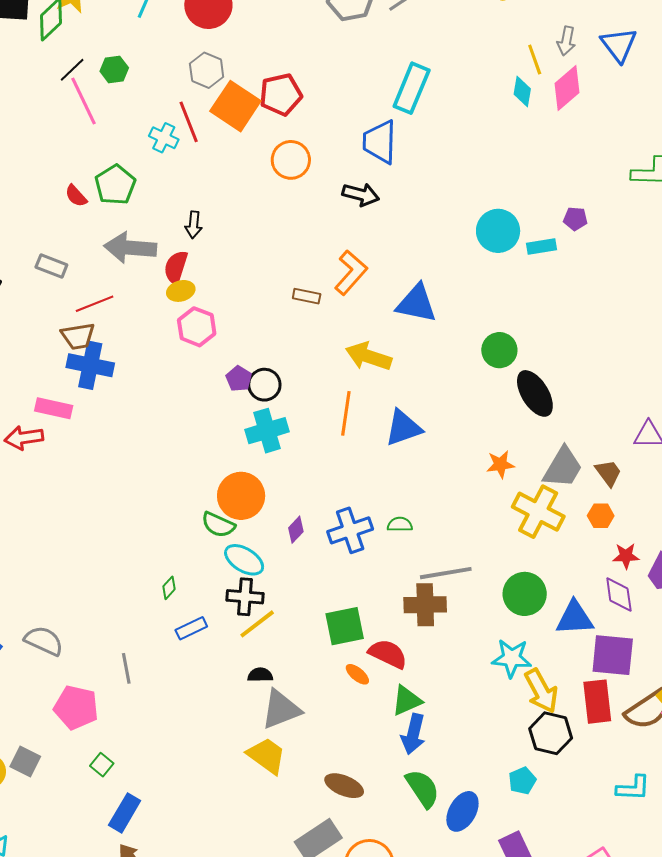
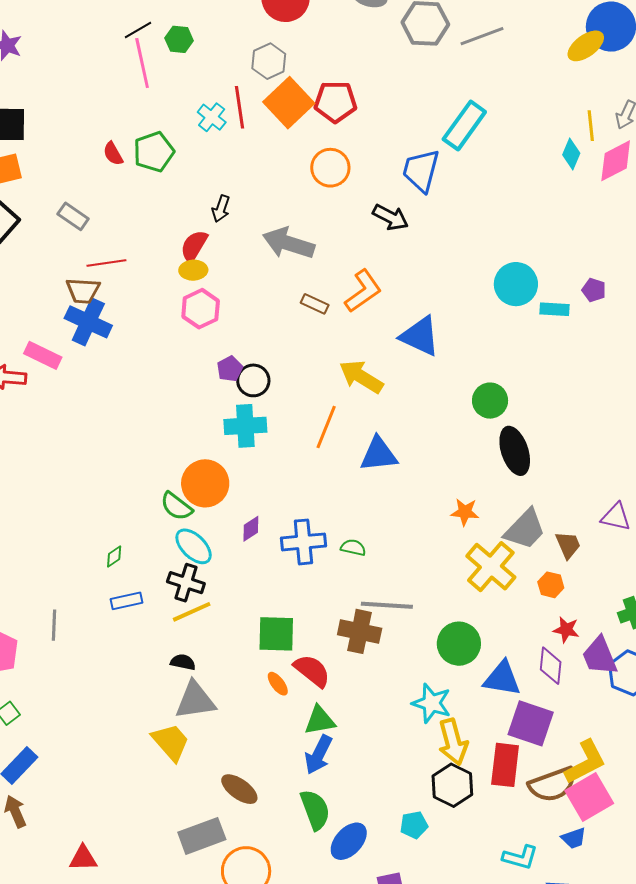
gray arrow: (130, 248) -> (288, 243), moved

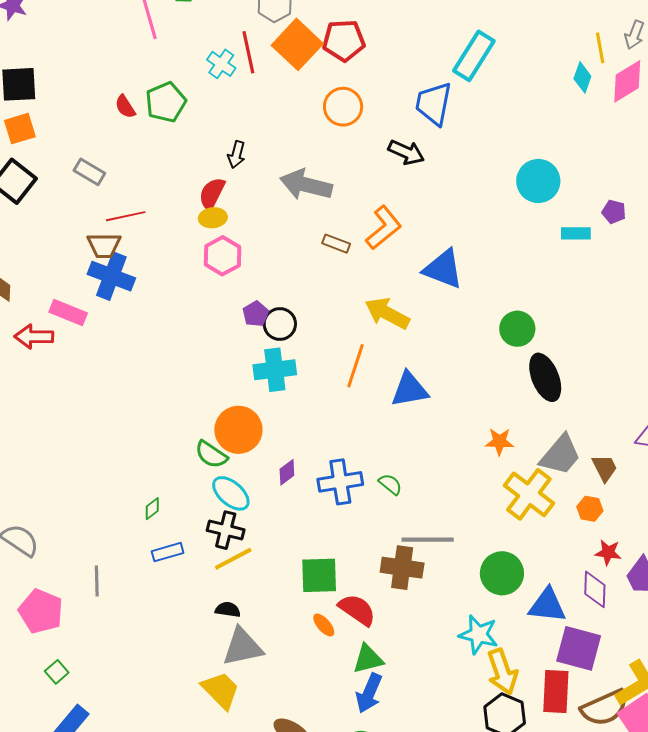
cyan circle: (516, 284) -> (538, 181), moved
green semicircle: (353, 548) -> (390, 484), turned 30

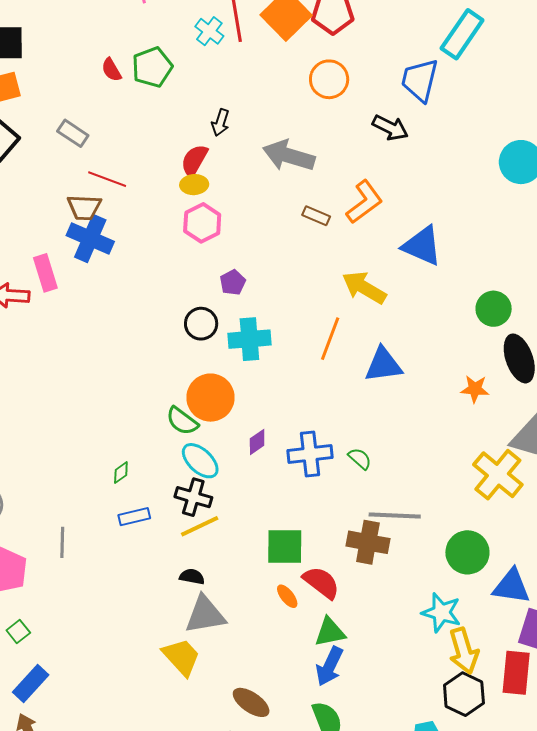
red line: (126, 216) -> (107, 179), turned 30
pink rectangle: (68, 312) -> (45, 273), turned 48
black circle: (280, 324) -> (201, 324), moved
orange star: (499, 442) -> (475, 389), moved

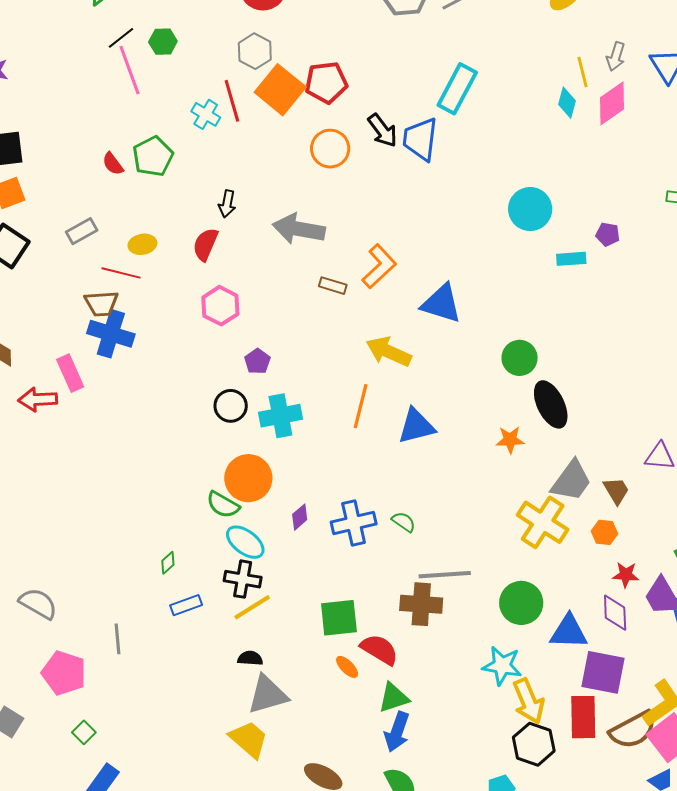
black arrow: (390, 128) -> (382, 130), moved, turned 33
gray rectangle: (73, 133) -> (82, 231), turned -56
yellow ellipse: (194, 185) -> (142, 244), moved

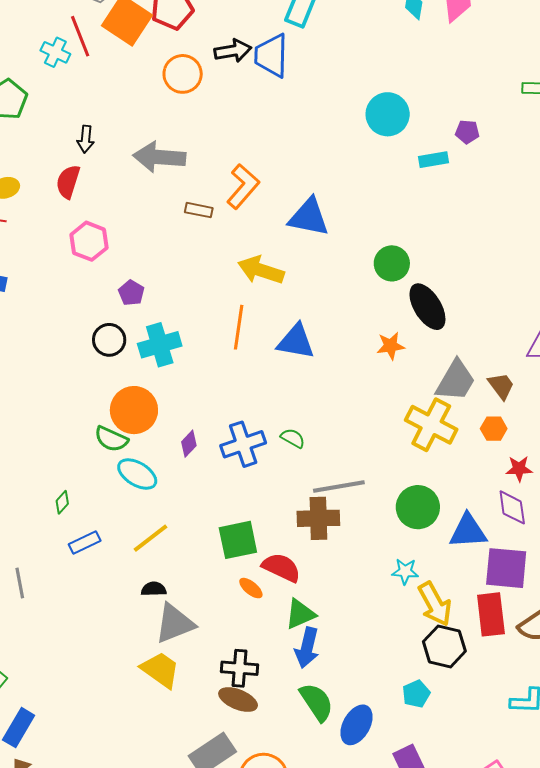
black arrow: (382, 130) -> (233, 51), turned -57
blue triangle: (416, 426) -> (296, 342), turned 30
black cross: (243, 579) -> (239, 668), moved
cyan star: (502, 666) -> (405, 571), size x0.7

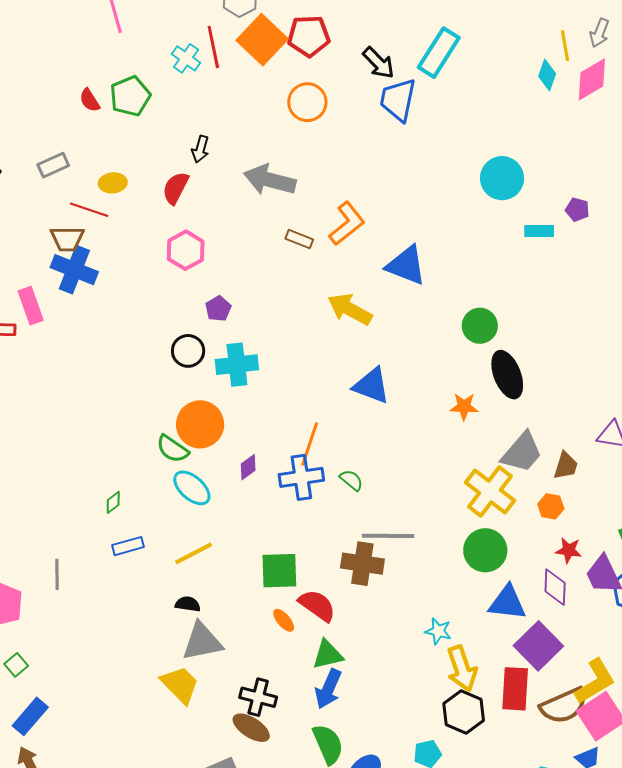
black arrow: (233, 51) -> (379, 63), moved, turned 45
orange line: (239, 327) -> (310, 444), moved
brown trapezoid: (501, 386) -> (566, 466), turned 44
green circle: (418, 507) -> (485, 550), moved
purple square: (506, 568) -> (538, 646), turned 30

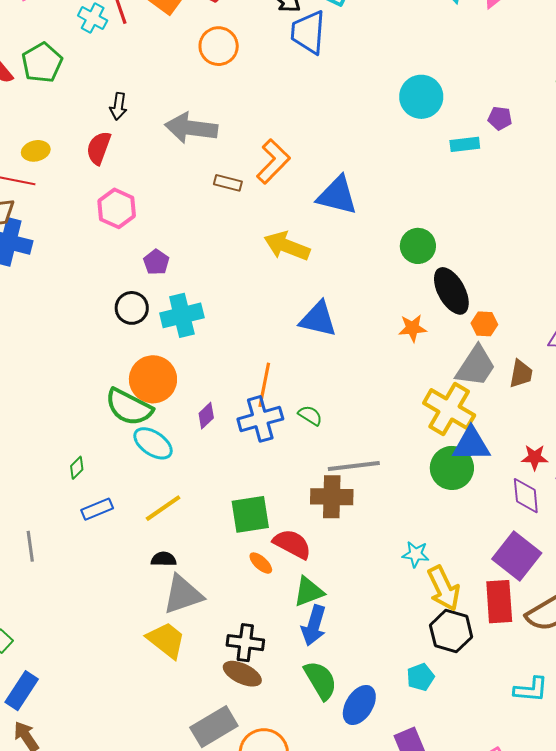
green semicircle: (173, 449) -> (129, 407), size x1.4
orange hexagon: (551, 506) -> (484, 324), moved
blue triangle: (507, 603) -> (471, 444), moved

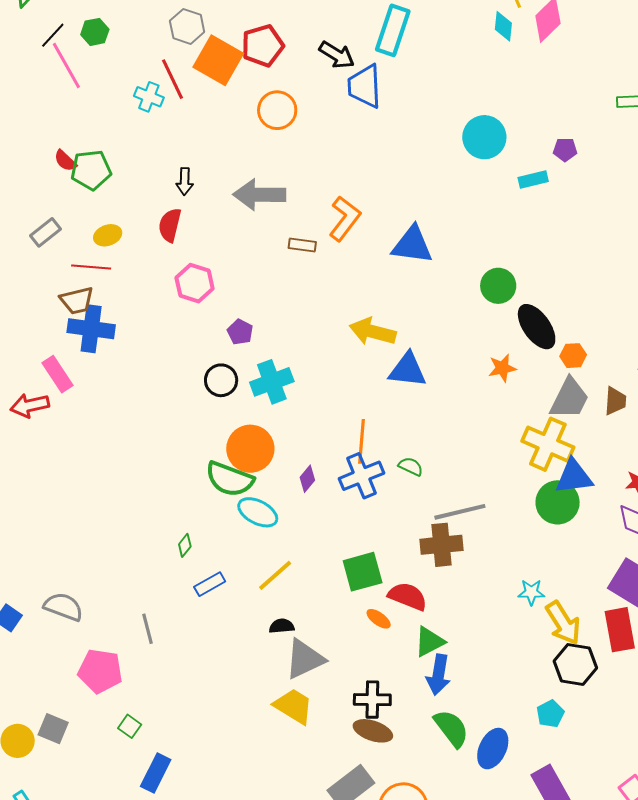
green pentagon: (42, 63) -> (91, 170), moved, turned 30
yellow arrow: (287, 246) -> (373, 332), moved

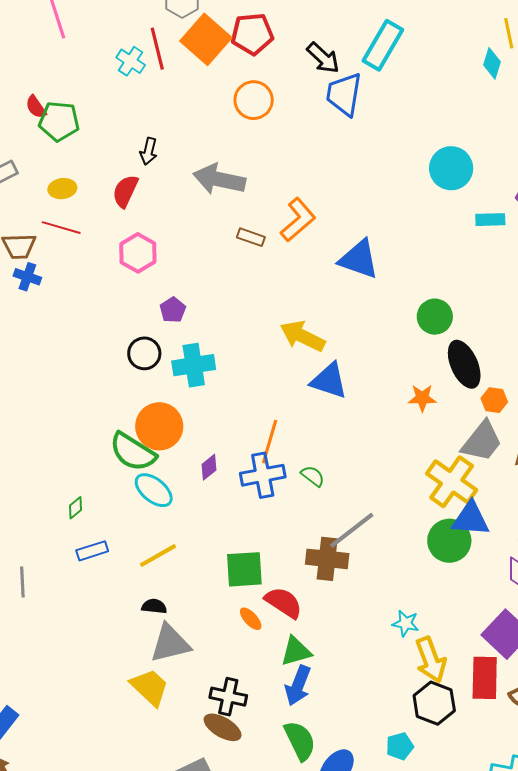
red line: (91, 267) -> (61, 228), moved
blue cross: (91, 329) -> (27, 277), size x0.6
gray line: (460, 512) -> (352, 530), turned -36

